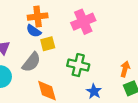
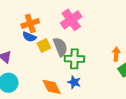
gray semicircle: (31, 62) -> (60, 47), moved, turned -48
blue star: (94, 91) -> (74, 82), moved

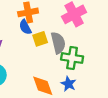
blue semicircle: (29, 37) -> (25, 27), turned 32

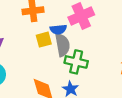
blue semicircle: (25, 27) -> (58, 29), moved, turned -72

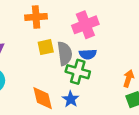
blue semicircle: (58, 29) -> (88, 54), moved

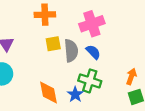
blue semicircle: (88, 54) -> (93, 52), turned -133
green cross: (78, 72) -> (90, 81), moved

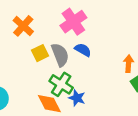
orange cross: (45, 15) -> (23, 26), turned -30
green cross: (90, 81) -> (61, 84), moved, turned 30

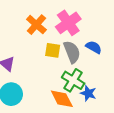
pink cross: (73, 22) -> (68, 23), moved
yellow square: (40, 53) -> (53, 50), turned 35

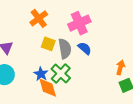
pink cross: (68, 23) -> (79, 23), moved
blue star: (88, 93) -> (41, 74), moved

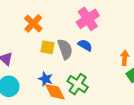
pink cross: (79, 23) -> (88, 19), moved
green cross: (61, 74) -> (78, 84), moved

